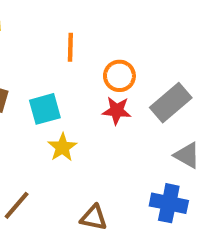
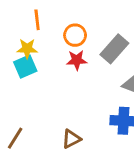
yellow star: (62, 147) -> (27, 49), moved, turned -30
brown triangle: (94, 218) -> (71, 139), turned -30

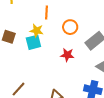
red star: (77, 60) -> (67, 55), moved

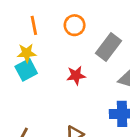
orange circle: (70, 27) -> (75, 25), moved

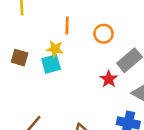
red star: (76, 75) -> (109, 79), moved, turned 30

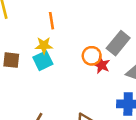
orange circle: (104, 34) -> (92, 56), moved

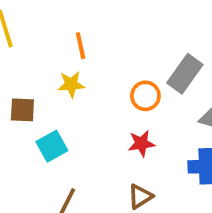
cyan square: (43, 61) -> (52, 146), moved
red star: (101, 65) -> (141, 143), moved, turned -30

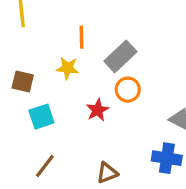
gray rectangle: (185, 74) -> (120, 56), moved
red star: (141, 143) -> (98, 110), moved, turned -30

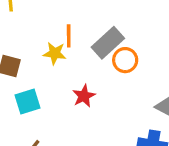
orange line: (82, 37) -> (69, 36), moved
orange circle: (128, 90) -> (125, 60), moved

